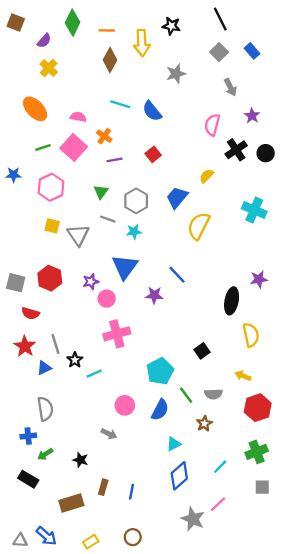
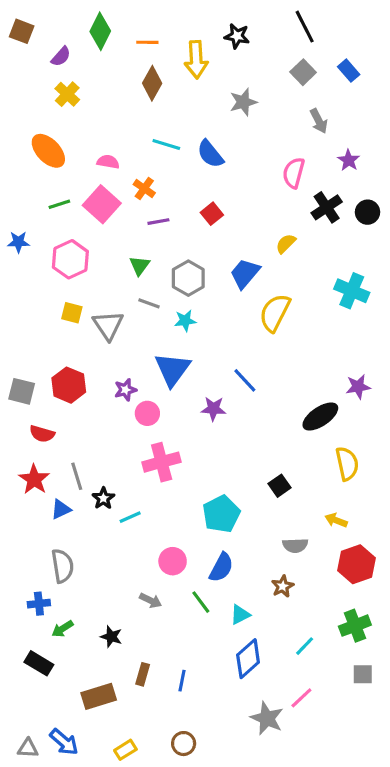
black ellipse: (232, 301) -> (320, 417), turned 45
green line: (186, 395) -> (201, 602), moved

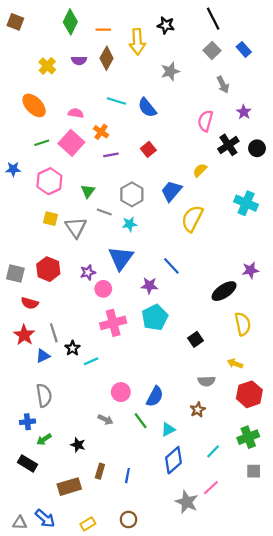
purple semicircle: (61, 56) -> (79, 60), moved, turned 48
green triangle: (140, 266) -> (88, 191), moved
cyan pentagon: (221, 514) -> (155, 317), moved

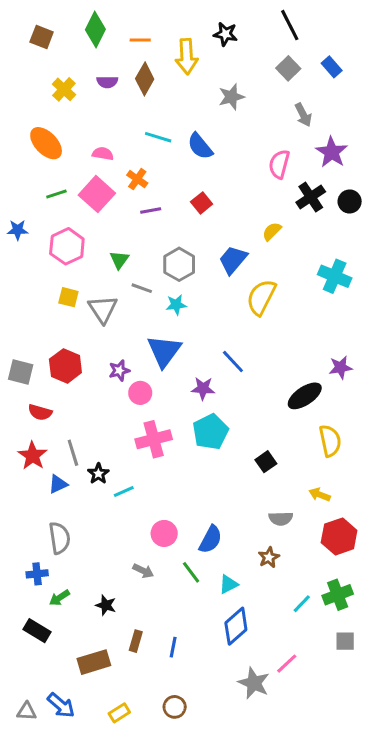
brown square: (15, 22) -> (42, 37), moved
purple star: (244, 112) -> (332, 152), size x1.5
cyan line: (213, 451) -> (302, 604), moved

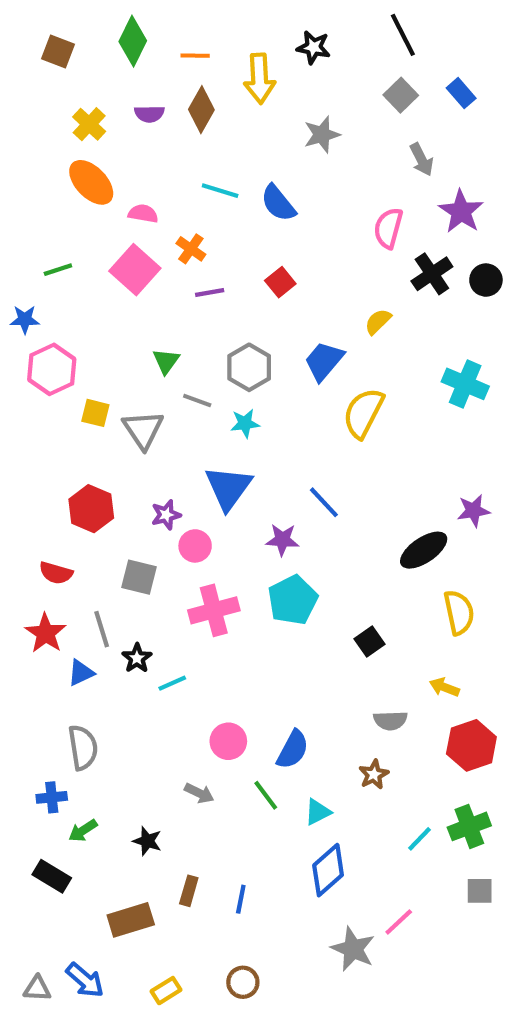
orange ellipse: (46, 143) -> (91, 182), moved
green line: (56, 194) -> (58, 270), moved
pink hexagon: (67, 246) -> (52, 369), moved
gray square: (21, 372) -> (139, 577), moved

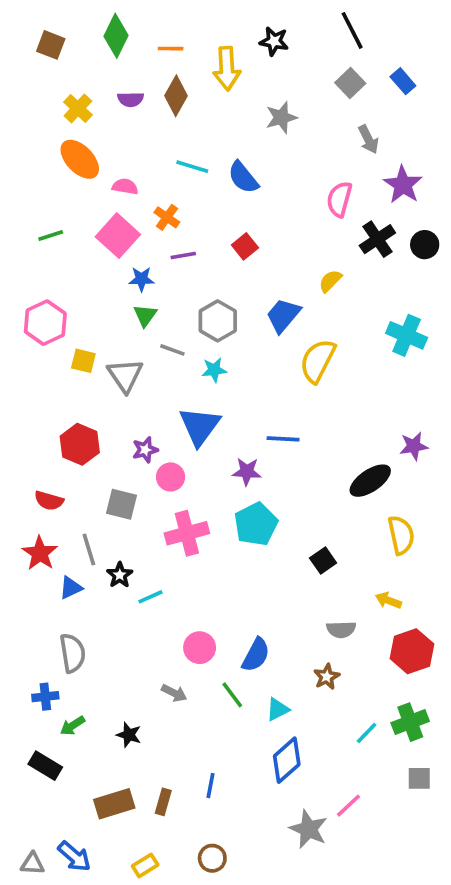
blue star: (25, 319) -> (141, 279), moved
blue line: (324, 502) -> (283, 439), turned -44
brown rectangle: (189, 891) -> (163, 802), moved

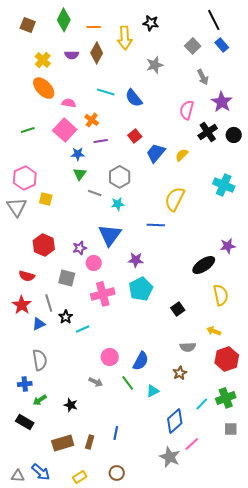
black line: (352, 30) -> (214, 20), moved
blue trapezoid: (283, 315) -> (156, 153), moved
gray triangle: (125, 375) -> (17, 207), moved
blue line: (283, 439) -> (156, 225), moved
blue diamond: (287, 760) -> (175, 421), moved

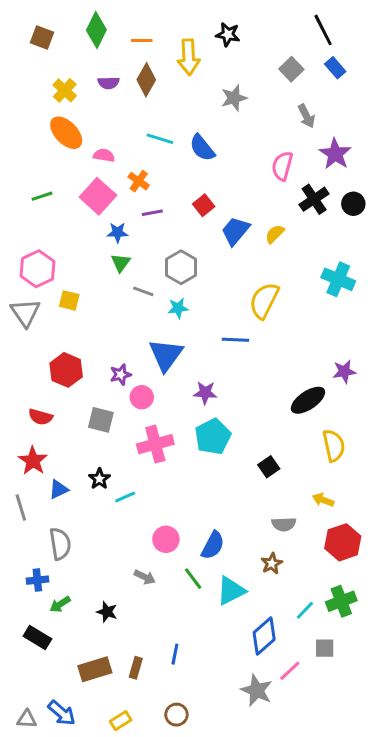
gray line: (49, 303) -> (21, 508), moved
cyan triangle: (153, 391) -> (231, 591), size x1.5
gray square: (231, 429) -> (325, 648), moved

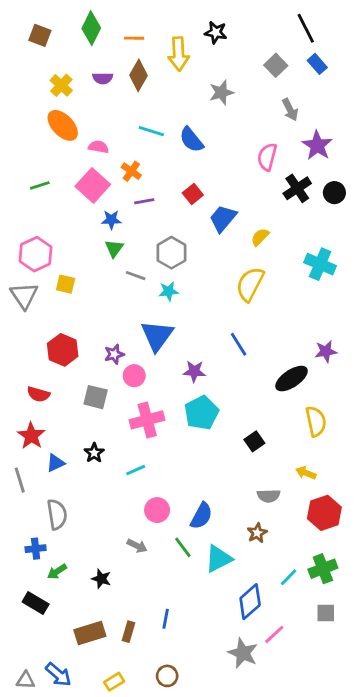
yellow semicircle: (275, 234) -> (260, 237), moved
blue line: (235, 340) -> (239, 344), moved, turned 55
cyan line: (125, 497) -> (136, 470), moved
gray square: (325, 648) -> (326, 613), moved

